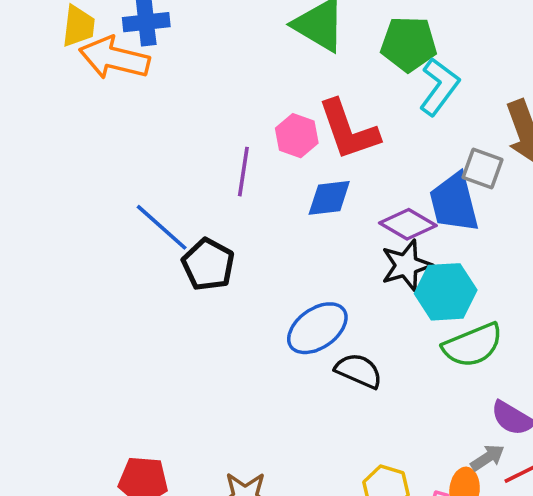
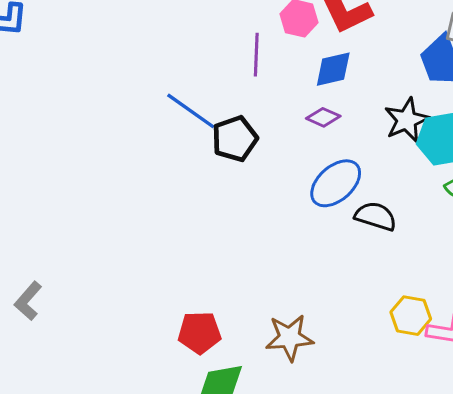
purple diamond: (408, 224) -> (323, 117), moved, size x0.7
black pentagon: (208, 265) -> (235, 139), turned 30

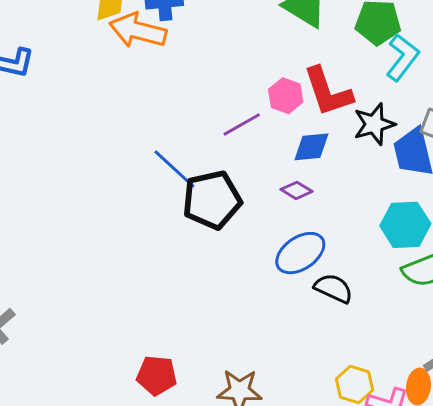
purple line: (256, 55) -> (242, 124), turned 51
black star: (407, 120) -> (374, 124), moved
black pentagon: (235, 139) -> (212, 200), size x1.4

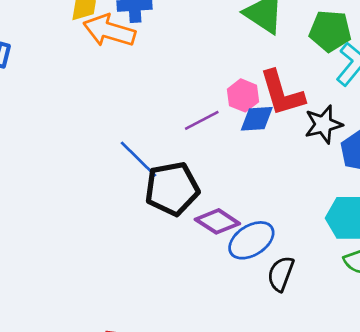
blue diamond: (311, 147) -> (257, 119), moved
purple diamond: (296, 190) -> (217, 221), moved, size x1.5
black semicircle: (333, 288) -> (281, 274), turned -96

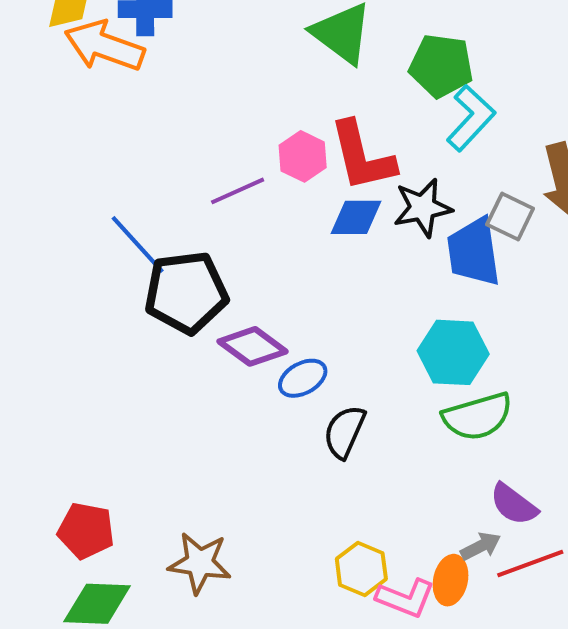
blue diamond: (257, 119) -> (356, 217), moved
blue ellipse: (251, 240) -> (303, 378), size x0.7

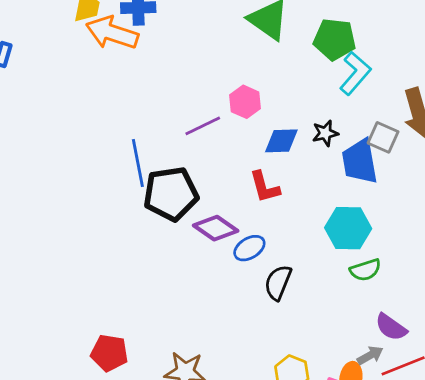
red L-shape: (362, 156) -> (265, 187), moved, size x0.7
black star: (423, 208) -> (325, 133), size x0.7
blue line: (138, 244) -> (138, 163), turned 33
green semicircle: (477, 416) -> (365, 270), size x0.7

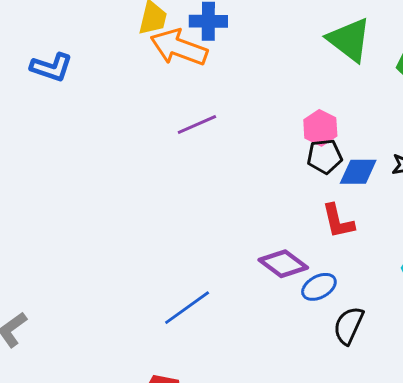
purple line: (203, 126) -> (197, 125), moved
blue line: (138, 163) -> (187, 308), moved, turned 63
black pentagon: (171, 194) -> (325, 156), moved, size x0.6

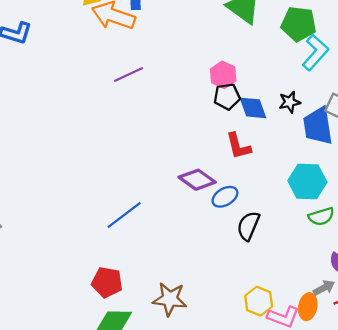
blue diamond: (358, 172) -> (253, 108), turned 72

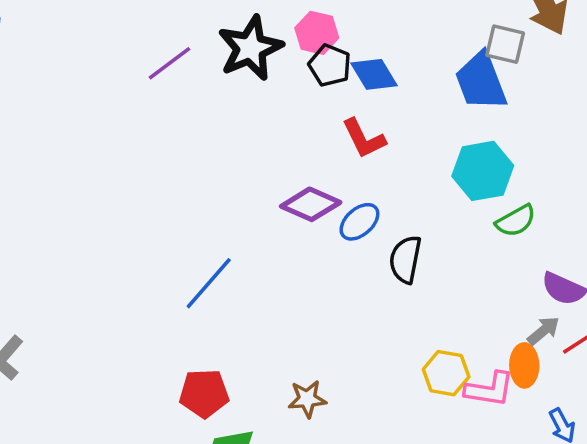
black pentagon: (227, 97) -> (330, 65), turned -30
black star: (290, 102) -> (250, 48), moved, size x1.8
brown star: (170, 299) -> (307, 399), size x0.7

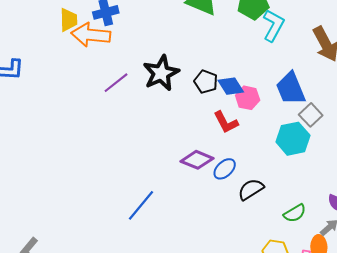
pink hexagon: (317, 33) -> (248, 98), moved
gray square: (505, 44) -> (311, 115), moved, turned 35
green semicircle: (516, 221) -> (295, 213), moved
black semicircle: (405, 259) -> (251, 189), turned 48

